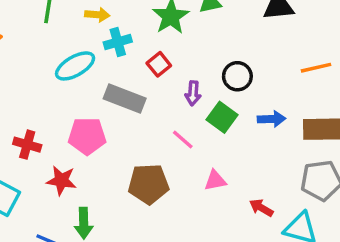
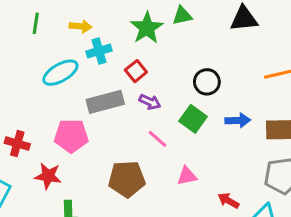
purple arrow: (193, 93) -> (150, 102), moved, turned -70
gray rectangle: (125, 98) -> (105, 102), turned -36

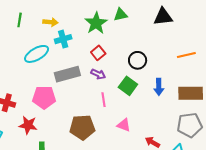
red square: (136, 71) -> (98, 53), moved
blue arrow: (238, 120) -> (159, 87), turned 91
pink line: (158, 139) -> (104, 100), turned 40
pink triangle: (187, 176) -> (124, 125), turned 32

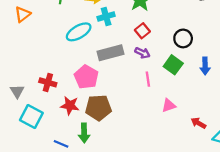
pink pentagon: (44, 97) -> (86, 77), turned 30
pink triangle: (124, 125) -> (169, 106), turned -40
brown pentagon: (82, 127) -> (98, 108), moved

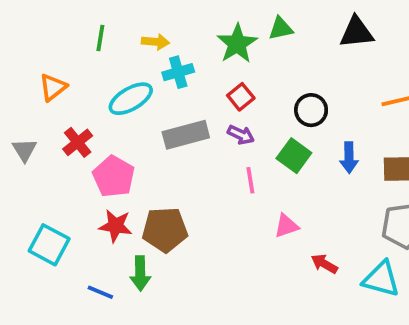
orange triangle: (23, 14) -> (53, 87), moved
pink pentagon: (86, 77) -> (114, 177), moved
red cross: (48, 82) -> (78, 142), moved, turned 35
gray triangle: (17, 91) -> (24, 150), moved
red arrow: (198, 123) -> (324, 264), moved

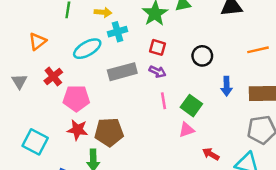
red square: (241, 97) -> (157, 47), turned -35
green square: (294, 156) -> (191, 106), moved
pink pentagon: (114, 177) -> (76, 98), turned -30

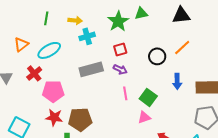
red square: (157, 47) -> (120, 49), turned -32
cyan ellipse: (87, 49) -> (49, 50), moved
orange line: (258, 50) -> (182, 47), moved, turned -30

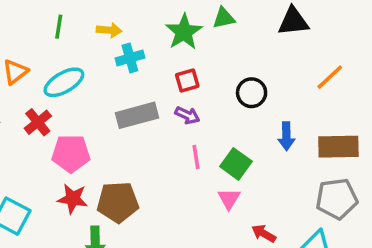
orange line: (182, 47) -> (330, 77), moved
pink triangle: (144, 117) -> (229, 199), turned -40

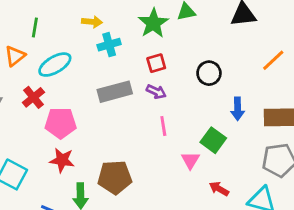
green line: (59, 27) -> (35, 27), moved
green square: (236, 164) -> (213, 140), moved
brown pentagon: (118, 202) -> (115, 177), moved

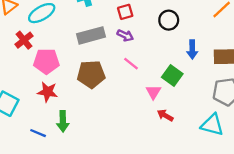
pink line: (163, 126) -> (131, 64), turned -42
brown pentagon: (115, 177) -> (91, 74), moved
red arrow: (219, 189) -> (165, 115), moved

